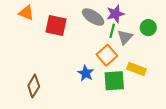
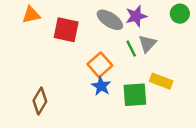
orange triangle: (26, 13) -> (31, 15), turned -35
green circle: (148, 28) -> (180, 14), moved
green line: (112, 31) -> (131, 49), moved, turned -40
orange square: (107, 55) -> (100, 65), moved

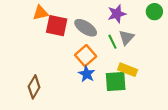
orange triangle: (31, 15) -> (40, 13), moved
gray ellipse: (110, 20) -> (86, 28), moved
yellow rectangle: (161, 81) -> (128, 70), moved

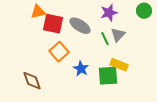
orange square: (86, 56) -> (59, 52), moved
brown diamond: (34, 87) -> (32, 81), turned -50

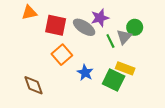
green circle: (144, 11) -> (135, 27), moved
orange triangle: (38, 12) -> (29, 13), moved
purple star: (109, 13) -> (100, 18), moved
green square: (108, 76) -> (114, 80), turned 30

